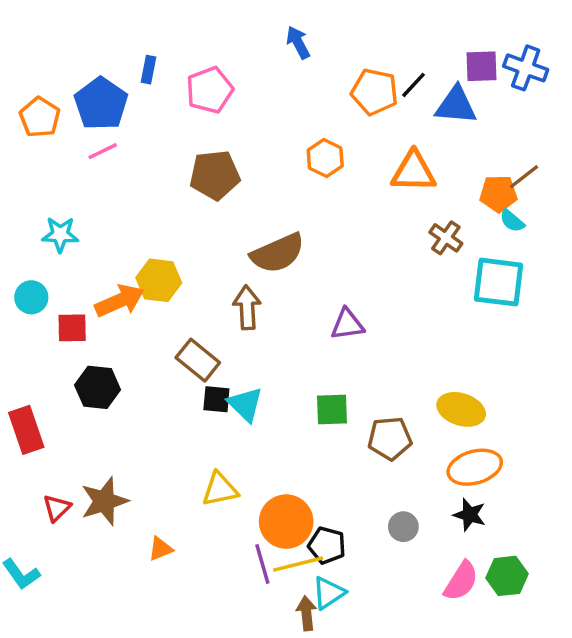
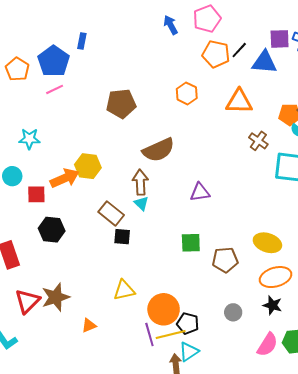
pink pentagon: (210, 90) -> (207, 19), moved
cyan triangle: (245, 404) -> (141, 203), moved, size x0.7
red triangle: (57, 508) -> (27, 301), size x1.5

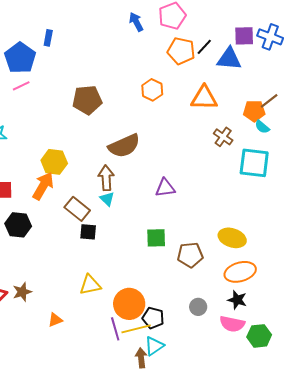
orange arrow: (65, 178) -> (43, 186), moved, turned -36
brown star: (56, 297) -> (22, 292), size x0.7
pink semicircle: (267, 345) -> (232, 324), moved, turned 70

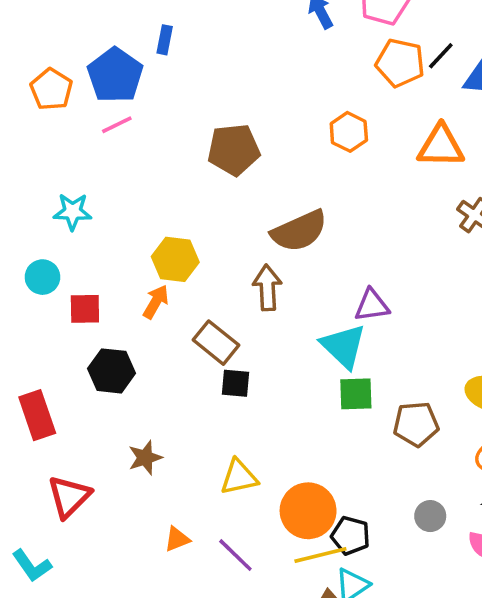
orange arrow: (43, 186) -> (156, 302), size x0.7
cyan triangle: (107, 199) -> (343, 346), moved, size x1.8
brown star: (22, 292) -> (145, 458), moved
purple line: (115, 329) -> (235, 555), moved, turned -30

